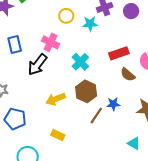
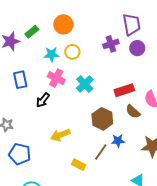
cyan star: (90, 24) -> (51, 54), moved
cyan cross: (80, 62) -> (85, 84), moved
black arrow: (37, 65) -> (43, 100), size x0.7
brown hexagon: (86, 91) -> (102, 119), moved
yellow rectangle: (58, 135) -> (79, 165), moved

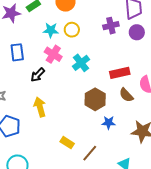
yellow arrow: (60, 135) -> (40, 107), moved, turned 90
brown line: (101, 152) -> (90, 153), moved

